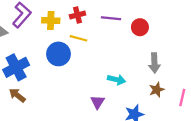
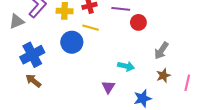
red circle: (140, 27) -> (138, 22), moved
gray arrow: (154, 63) -> (161, 51), turned 36

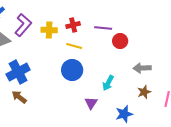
blue circle: (72, 42) -> (72, 70), moved
gray arrow: (161, 51) -> (142, 68), turned 54
cyan arrow: (126, 66) -> (108, 83), turned 105

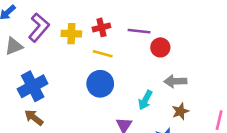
gray arrow: (142, 68) -> (175, 81), moved
brown star: (144, 92) -> (180, 111), moved

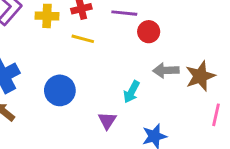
blue circle: (100, 84) -> (60, 90), moved
brown star: (180, 111) -> (200, 76), moved, size x1.5

